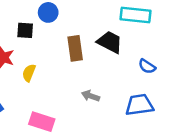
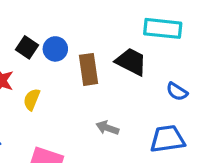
blue circle: (48, 12) -> (55, 49), moved
black square: (25, 30) -> (27, 47), turned 30

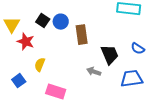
black trapezoid: (131, 62) -> (110, 55), moved, turned 40
yellow semicircle: (32, 99) -> (40, 65), moved

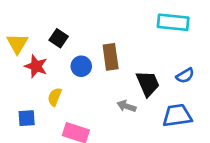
blue circle: (61, 22) -> (81, 66), moved
blue semicircle: (138, 49) -> (185, 76), turned -64
blue square: (19, 81) -> (27, 118), turned 32

